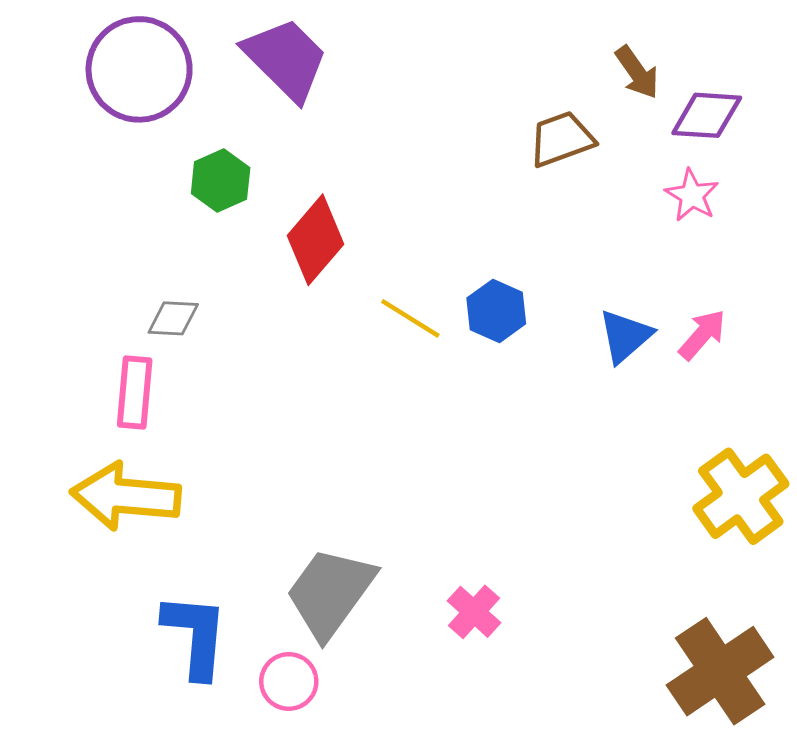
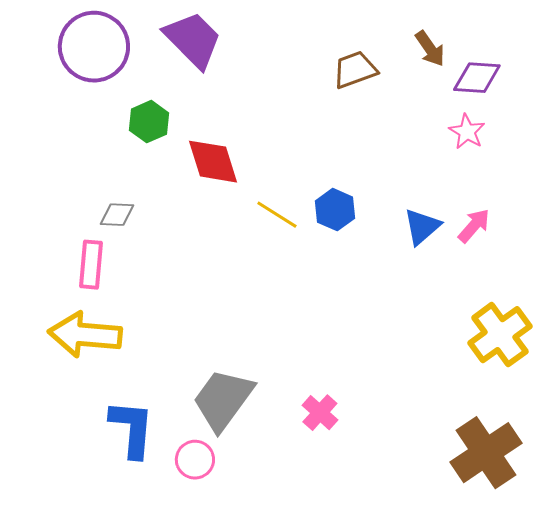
brown trapezoid: (561, 139) -> (355, 70), moved
red diamond: (315, 240) -> (213, 162), turned -58

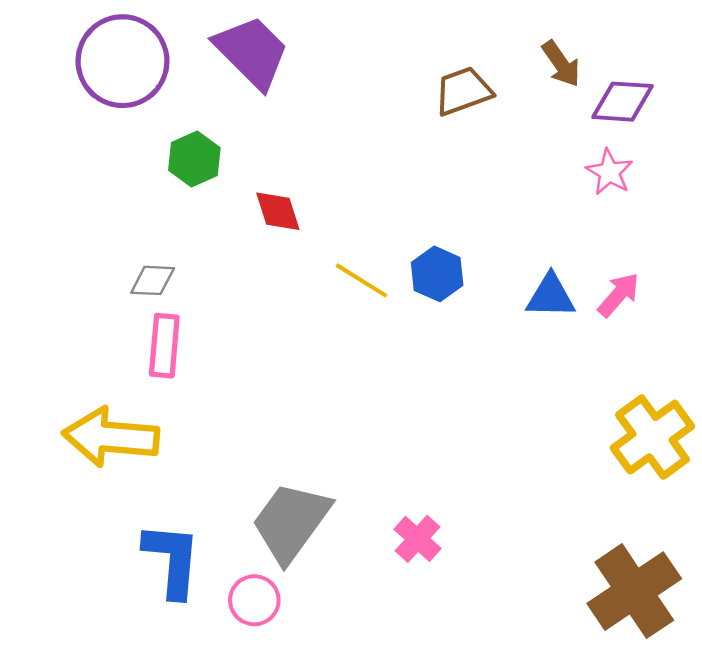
red diamond: (213, 162) -> (278, 211), size x0.7
blue triangle: (422, 227) -> (551, 296), turned 42
pink rectangle: (91, 265) -> (164, 346), moved

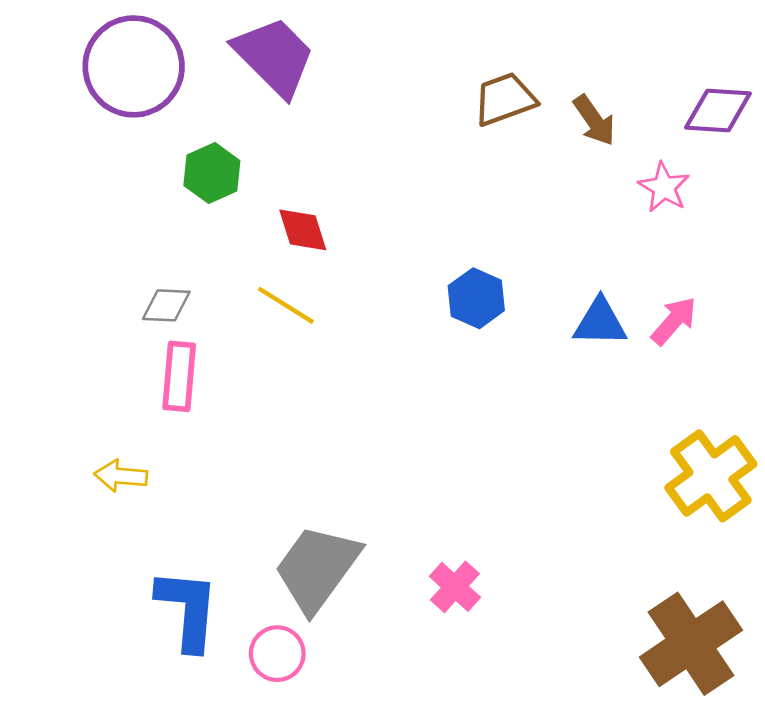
brown arrow: (561, 64) -> (594, 120), moved
purple diamond: (622, 102) -> (718, 110), moved
yellow line: (361, 280) -> (286, 305), moved
yellow arrow: (111, 437) -> (121, 476), size x0.5

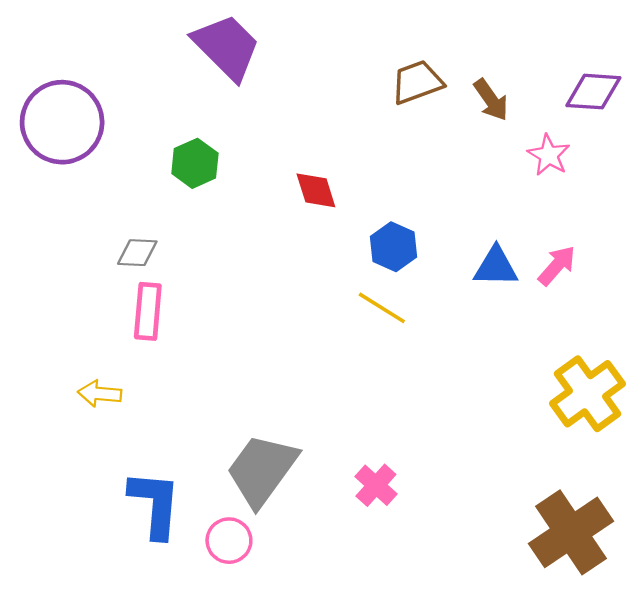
purple circle: (134, 66) -> (62, 122), moved
green hexagon: (212, 173) -> (195, 163), moved
red diamond: (303, 230) -> (316, 190), moved
yellow line: (286, 305) -> (382, 308), moved

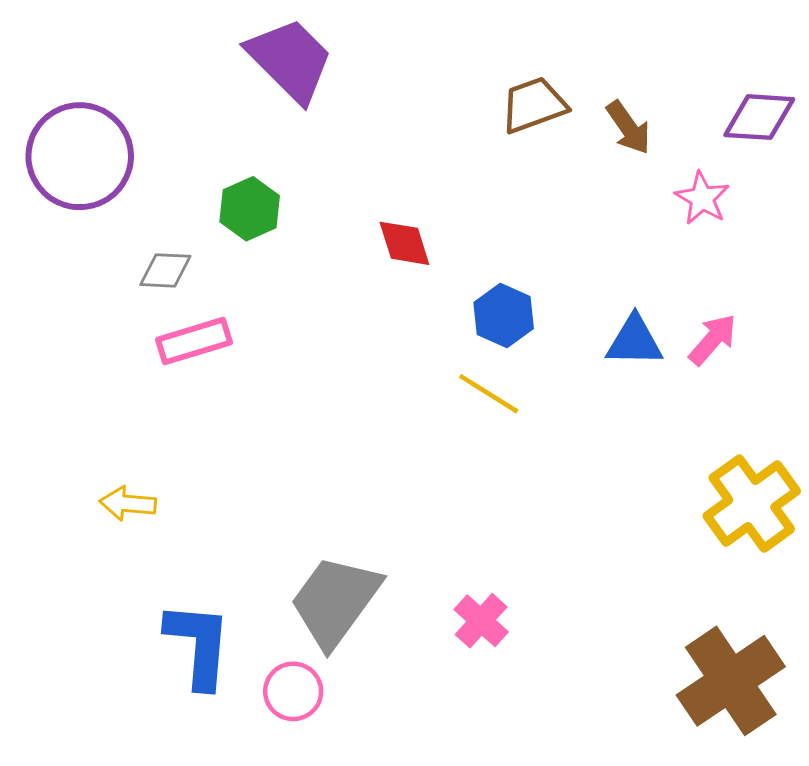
gray diamond: (137, 253) -> (165, 270), moved
pink rectangle: (148, 311) -> (194, 341), moved, turned 68

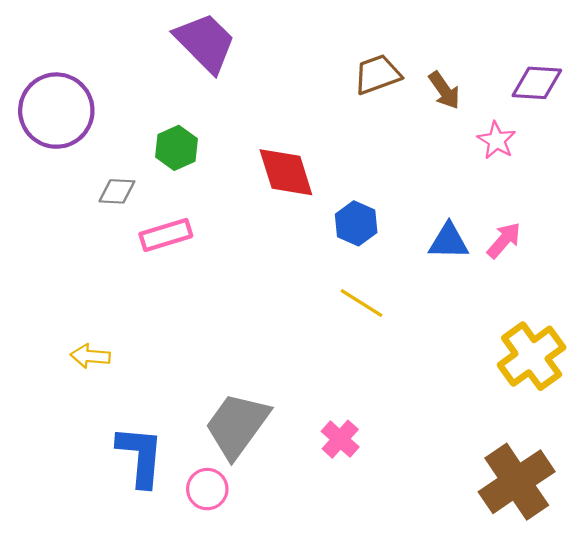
red diamond: (404, 243) -> (286, 172), size x1.5
pink rectangle: (194, 341) -> (166, 235), moved
yellow line: (489, 394) -> (361, 303), moved

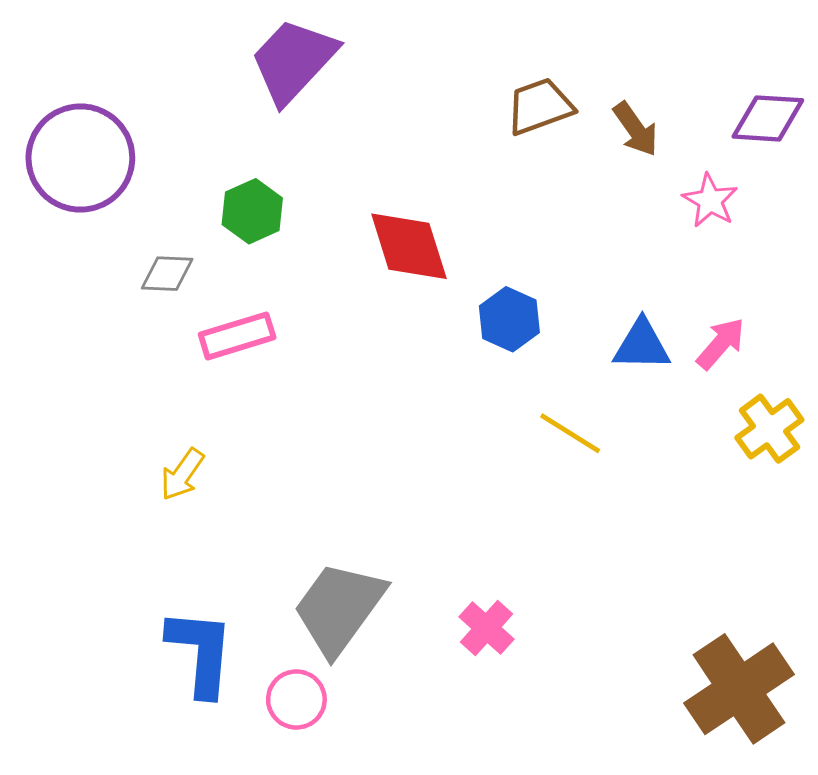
purple trapezoid: (205, 43) -> (293, 61), turned -92
yellow line: (361, 303) -> (570, 433), moved
yellow arrow: (90, 356) -> (182, 474), moved, turned -60
yellow cross: (532, 356) -> (769, 429), moved, size x0.7

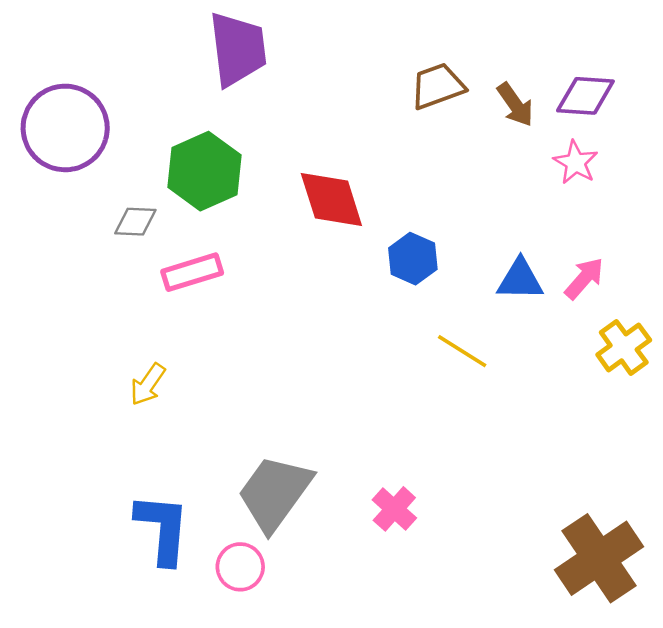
purple trapezoid: (293, 61) -> (238, 49), turned 130
purple diamond: (768, 118) -> (585, 96), moved
green hexagon: (252, 211) -> (204, 171), size x1.5

